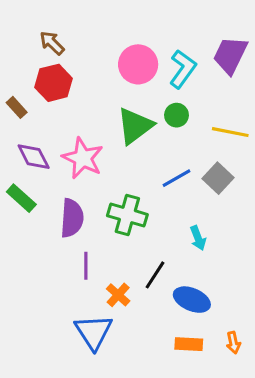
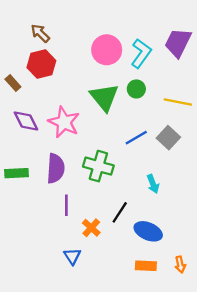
green triangle: (135, 126) -> (104, 97), turned -32
green rectangle: (21, 198) -> (17, 173), moved, turned -45
blue triangle: (94, 332) -> (72, 256), size x0.6

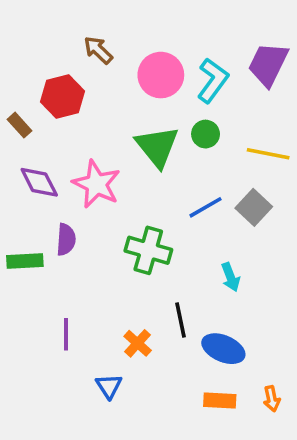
brown arrow: (40, 33) -> (98, 50), moved
purple semicircle: (56, 168) -> (66, 240), moved, size x0.7
purple line: (66, 205) -> (66, 334), moved
black line: (120, 212) -> (180, 320), turned -45

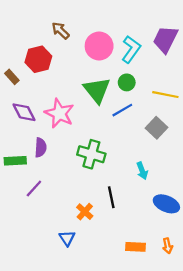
blue line: (206, 207) -> (122, 110), moved
purple line: (66, 334) -> (34, 188), moved, turned 42
blue ellipse: (223, 349) -> (166, 204), moved

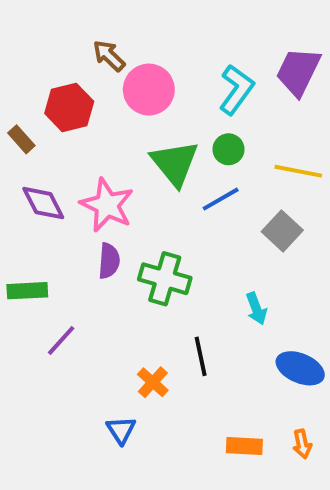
pink circle: (99, 46) -> (149, 90), moved
purple semicircle: (41, 148) -> (109, 261), moved

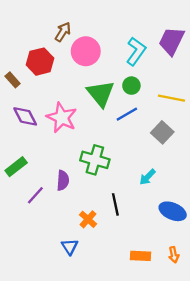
brown arrow: (109, 56) -> (63, 32), turned 78
purple semicircle: (109, 261) -> (63, 180), moved
green rectangle: (27, 291) -> (16, 167), turned -35
cyan arrow: (256, 309) -> (147, 177), turned 66

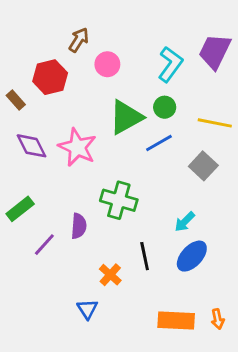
pink circle: (86, 51) -> (107, 64), size x0.7
green triangle: (101, 94) -> (126, 117), turned 40
blue ellipse: (173, 211) -> (192, 256), moved, turned -70
orange rectangle: (141, 256) -> (176, 320), size x1.4

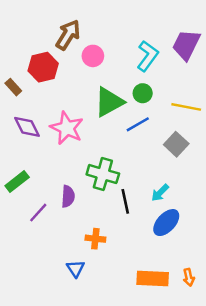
brown arrow: (79, 40) -> (68, 35), size x1.4
black line: (145, 256) -> (125, 201), moved
orange cross: (110, 275) -> (95, 239), turned -36

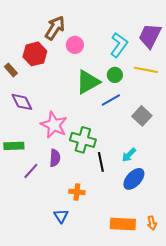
yellow line: (186, 107) -> (146, 70), moved
pink star: (67, 128) -> (54, 125), moved
green rectangle: (17, 182) -> (14, 146), turned 36

